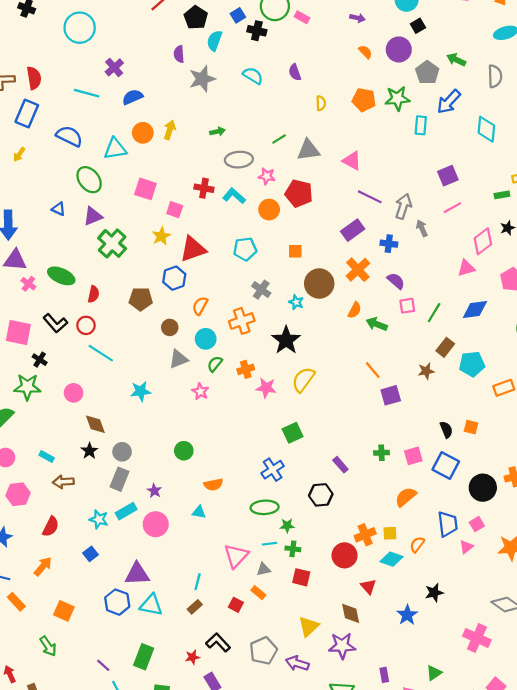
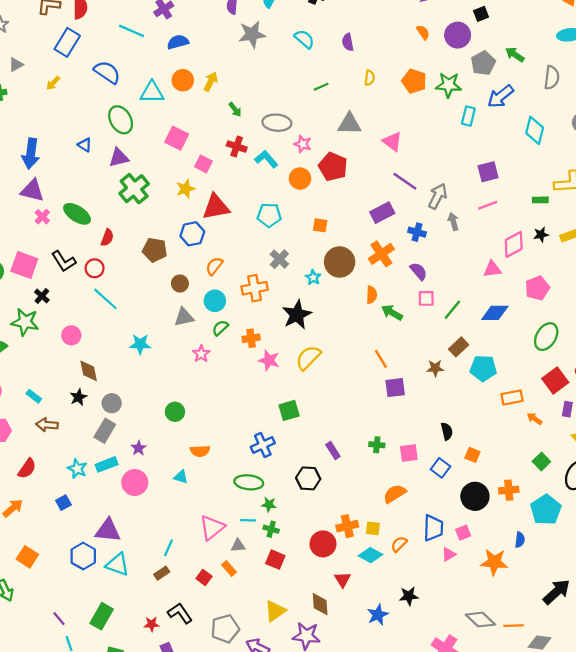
green arrow: (218, 131) -> (235, 110), moved, turned 56
green line: (279, 139) -> (321, 87), moved
orange semicircle: (355, 310) -> (372, 295), turned -35
orange square: (471, 427) -> (472, 455), moved
blue square: (446, 466) -> (441, 468), size x0.7

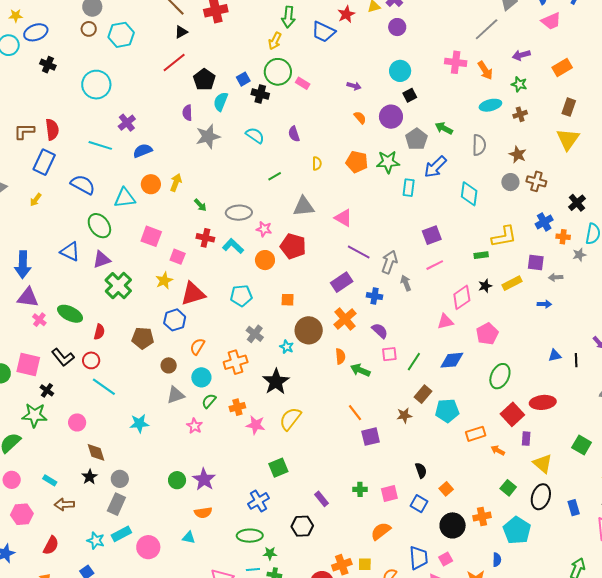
blue triangle: (85, 145) -> (70, 252), size x1.5
purple star: (139, 448) -> (204, 479), moved, size x1.6
orange square: (472, 455) -> (446, 489), turned 32

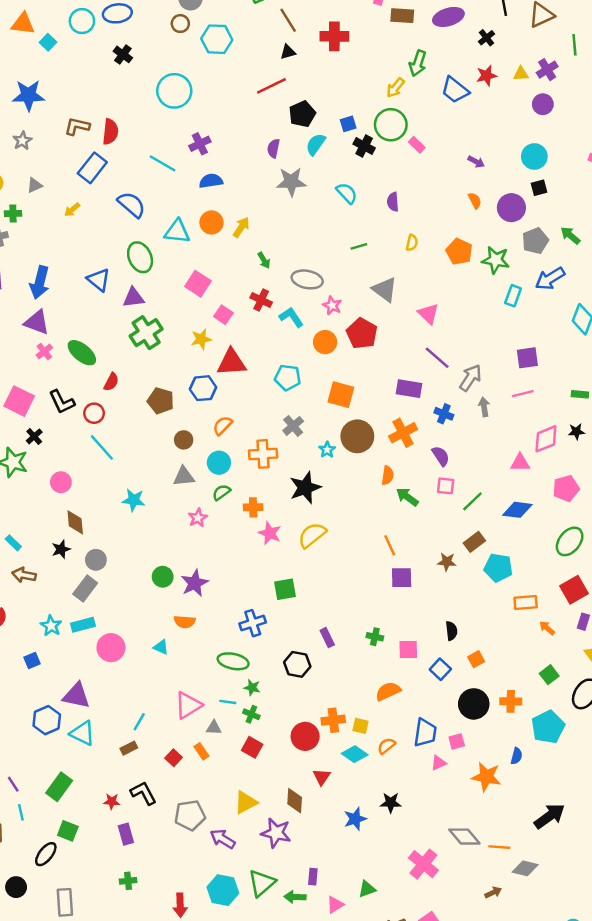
gray triangle: (304, 206) -> (385, 290), turned 30
purple rectangle: (342, 282) -> (409, 389), turned 30
orange square: (288, 300) -> (341, 395), size x1.6

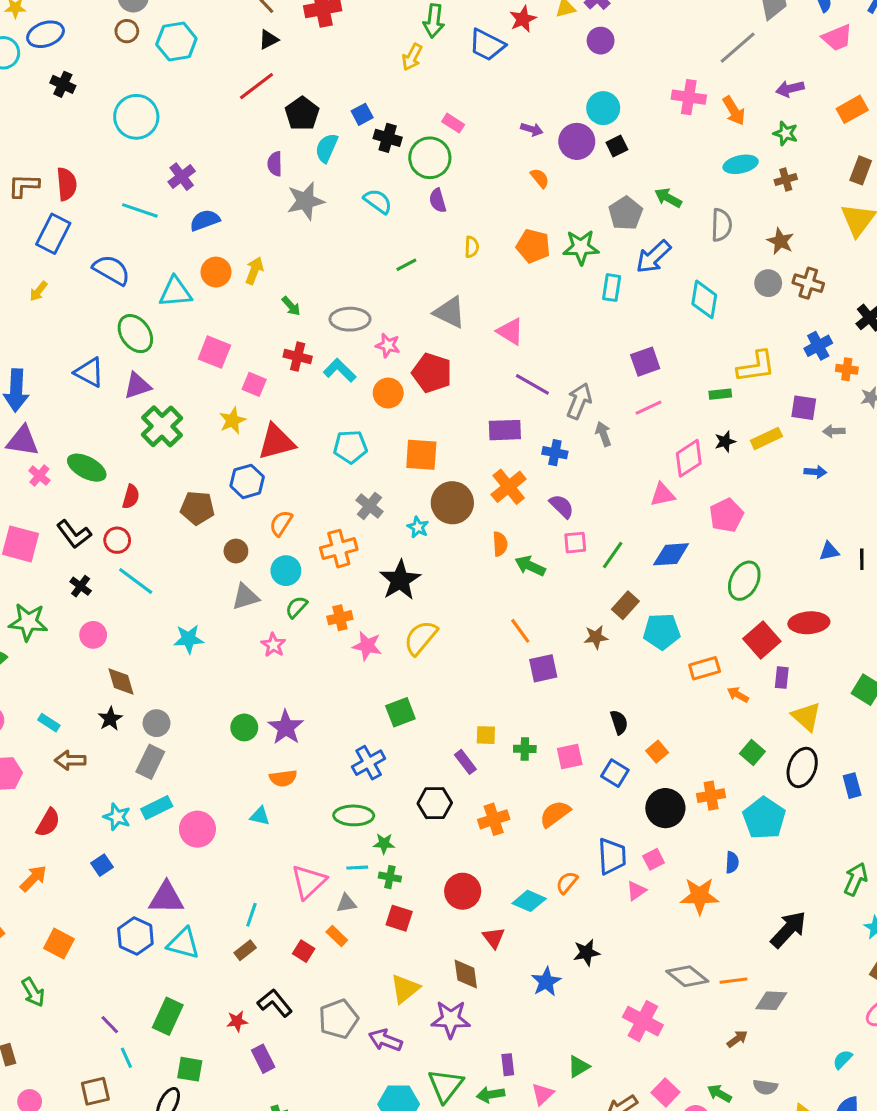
green circle: (391, 125) -> (430, 158), moved
purple circle: (511, 208) -> (577, 141), moved
black cross: (34, 436) -> (81, 586), moved
orange cross: (333, 720) -> (494, 819), moved
yellow square: (360, 726) -> (486, 735), moved

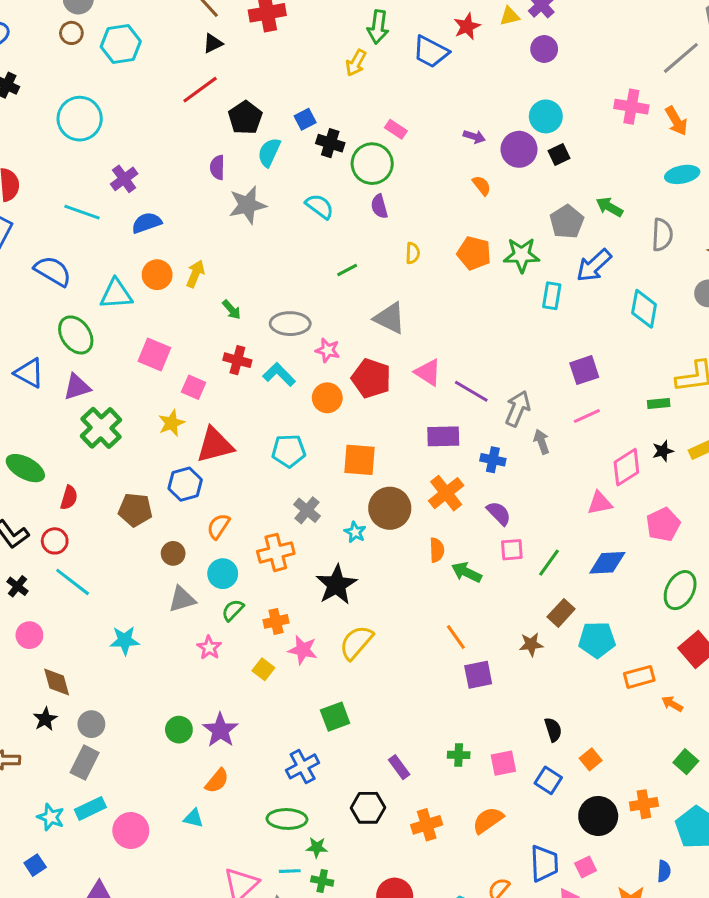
pink triangle: (510, 331) -> (428, 372), moved
yellow square: (486, 735) -> (263, 669), moved, turned 35
orange semicircle: (283, 778) -> (217, 781), turned -44

